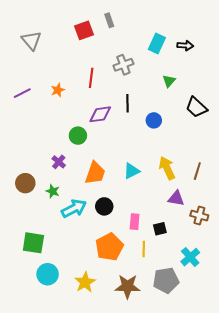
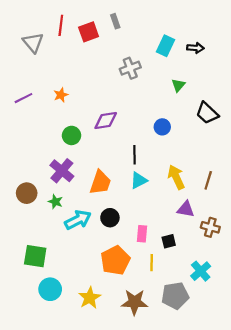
red line: (91, 78) -> (61, 25), moved
black line: (128, 103) -> (134, 155), moved
green circle: (78, 136) -> (71, 135), moved
purple cross: (59, 162) -> (62, 171), size x1.6

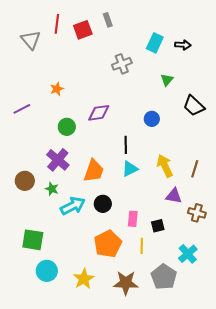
purple line: (23, 98) -> (22, 109), moved
gray pentagon: (175, 296) -> (164, 277), turned -30

